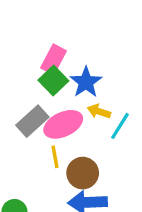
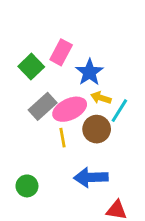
green square: (53, 81) -> (31, 67), moved
brown circle: (83, 173) -> (97, 129), moved

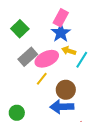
pink rectangle: (61, 52) -> (61, 18), moved
brown circle: (97, 129) -> (66, 90), moved
yellow line: (63, 138) -> (42, 79), turned 48

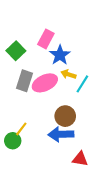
pink rectangle: (61, 18) -> (46, 39), moved
gray rectangle: (28, 57) -> (24, 81), turned -30
yellow line: (42, 79) -> (21, 129), moved

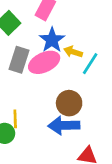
blue star: (60, 55) -> (52, 40), moved
yellow line: (21, 129) -> (15, 119), turned -40

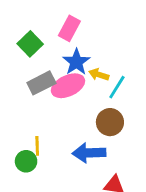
gray rectangle: (19, 60) -> (41, 83), turned 45
brown circle: (69, 103) -> (110, 122), moved

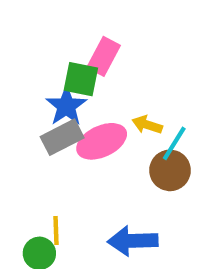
green square: (30, 44) -> (81, 79), moved, turned -35
blue star: (76, 62) -> (66, 106), moved
brown circle: (110, 122) -> (170, 170), moved

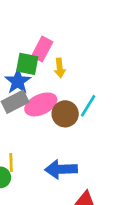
yellow arrow: (147, 125) -> (60, 68), moved, turned -114
brown circle: (170, 170) -> (65, 114), moved

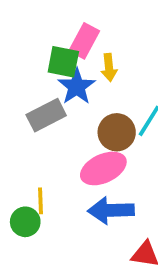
blue star: (18, 81) -> (77, 87), moved
pink ellipse: (41, 104) -> (103, 168), moved

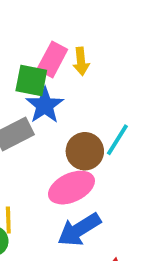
yellow arrow: (109, 67) -> (81, 61), moved
blue arrow: (111, 210) -> (79, 230), turned -30

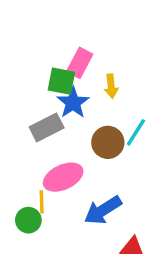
yellow arrow: (81, 61) -> (111, 86), moved
pink ellipse: (71, 188) -> (63, 177), moved

